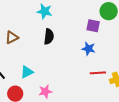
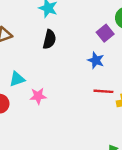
purple square: (93, 26) -> (105, 33), turned 32
pink star: (45, 91) -> (38, 96), moved

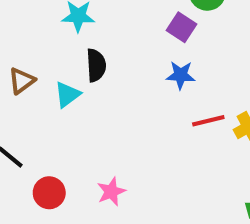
cyan triangle: (17, 79) -> (67, 95), moved
pink star: (38, 96) -> (111, 192), moved

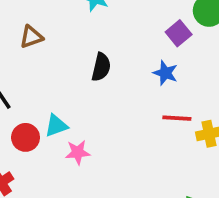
black semicircle: (96, 65) -> (101, 67), moved
cyan triangle: (67, 95) -> (56, 126), moved

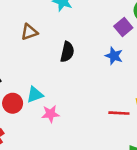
brown triangle: (31, 37) -> (29, 32), moved
red line: (177, 118) -> (119, 113), moved

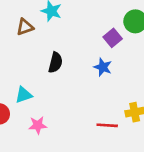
brown triangle: (29, 32) -> (25, 27), moved
cyan triangle: (35, 95) -> (24, 95), moved

